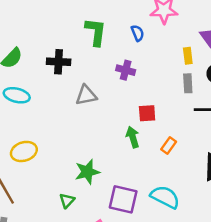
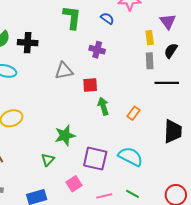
blue semicircle: (138, 33) -> (107, 18), turned -32
black cross: (59, 62) -> (28, 43), moved
red square: (147, 113) -> (90, 85), moved

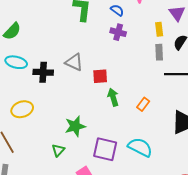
black cross: (28, 43) -> (43, 72), moved
purple cross: (97, 50) -> (118, 32), moved
gray triangle: (64, 71) -> (74, 62), turned 36

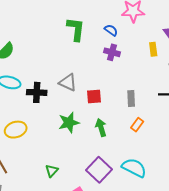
gray rectangle: (159, 52) -> (131, 98), moved
green arrow: (113, 97) -> (101, 128), moved
green star: (75, 126) -> (69, 123), moved
purple square: (105, 149) -> (99, 170), turned 30

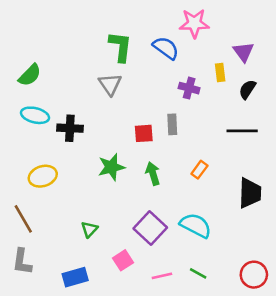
blue semicircle: (111, 30) -> (166, 48), size x1.5
purple cross: (112, 52) -> (189, 88), moved
gray triangle: (68, 82) -> (110, 84), moved, turned 30
gray rectangle: (131, 98) -> (172, 124), moved

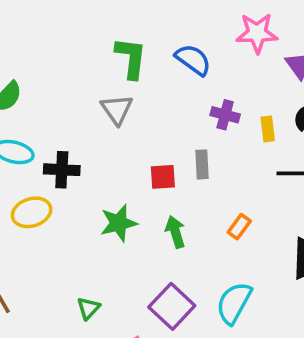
pink star: (194, 23) -> (257, 33), moved
yellow rectangle: (220, 73) -> (268, 129), moved
yellow ellipse: (43, 176) -> (32, 212), moved
cyan semicircle: (196, 225) -> (234, 303), turned -88

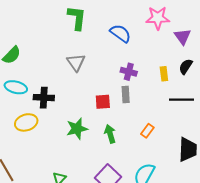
green L-shape: (131, 58) -> (77, 18), moved
purple cross: (225, 115) -> (129, 72), moved

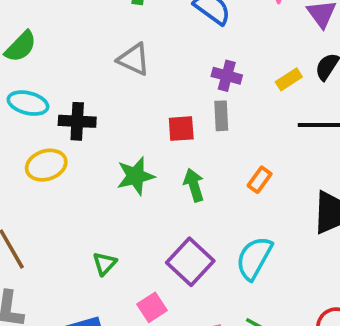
gray triangle: (76, 62) -> (134, 59), turned -30
yellow rectangle: (164, 74) -> (289, 79), turned 64

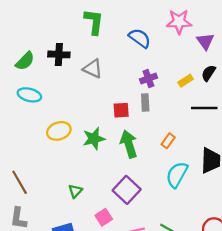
purple cross: (227, 76) -> (148, 79), turned -35
black cross: (77, 121) -> (59, 54), moved
yellow ellipse: (46, 165) -> (59, 131), moved
green arrow: (194, 185) -> (129, 144), size x1.4
cyan semicircle: (254, 258) -> (177, 175), moved

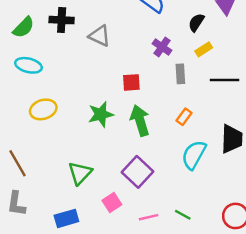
black semicircle: (209, 73) -> (196, 22), moved
purple cross: (148, 79) -> (162, 47), turned -35
gray rectangle: (145, 103) -> (180, 74), moved
yellow ellipse: (59, 131) -> (43, 109), moved
green triangle: (75, 191) -> (80, 173), size x1.5

